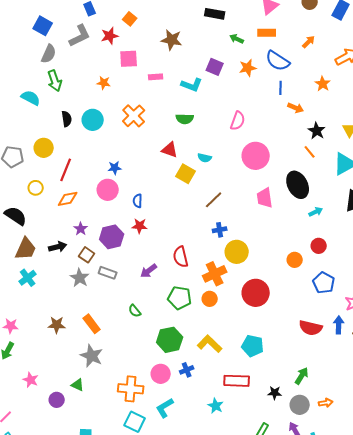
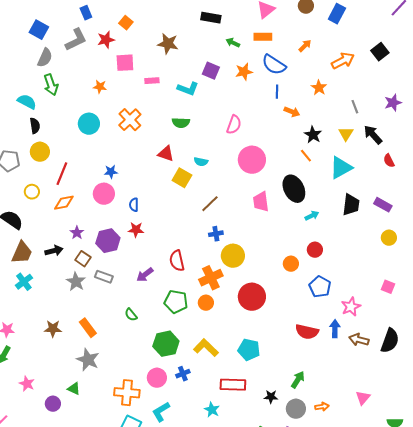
black semicircle: (67, 119) -> (35, 126), moved

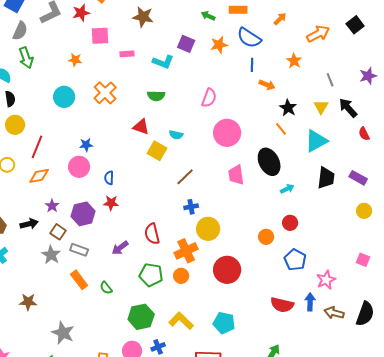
orange rectangle: (88, 328) -> (79, 280), moved

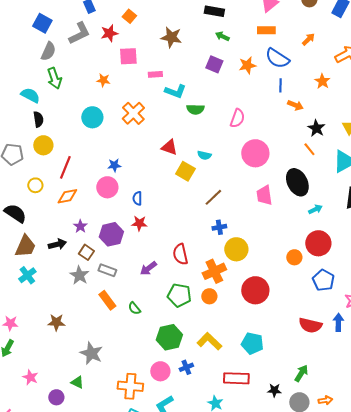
green arrow: (208, 16) -> (222, 36), moved
cyan L-shape: (163, 62) -> (175, 91), moved
green semicircle: (156, 96) -> (195, 109), moved
red circle: (290, 223) -> (318, 243), size x1.6

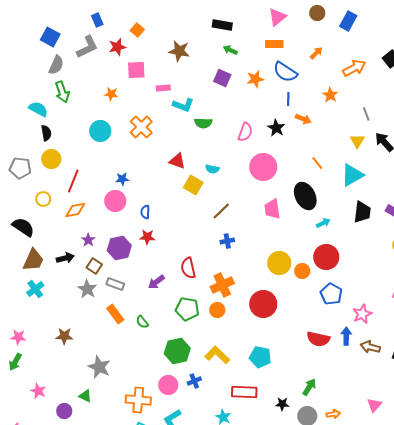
black star: (316, 128) -> (276, 128), moved
yellow circle: (236, 249) -> (279, 263), moved

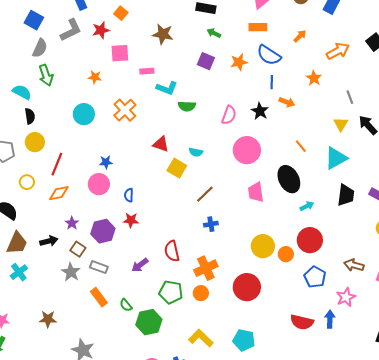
brown arrow: (370, 347) -> (354, 265), moved
green hexagon: (177, 351) -> (149, 322), moved

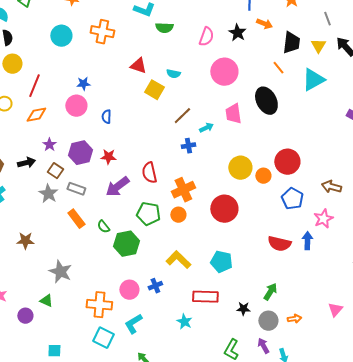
orange cross: (125, 110) -> (102, 32), turned -35
black trapezoid: (346, 195) -> (291, 43), moved
cyan arrow: (307, 206) -> (206, 128), moved
red star: (131, 220) -> (108, 157), moved
purple arrow: (140, 265) -> (117, 187), size x1.4

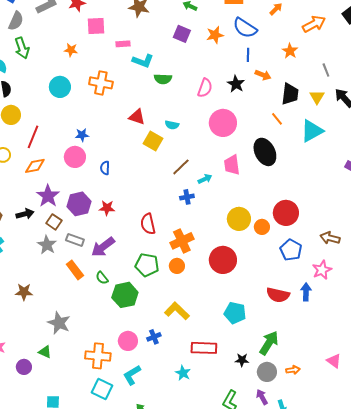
purple star: (49, 145) -> (48, 196), size x1.6
purple arrow: (117, 187) -> (103, 247), moved
cyan pentagon: (221, 262) -> (235, 313), moved
green arrow: (270, 292) -> (269, 343), size x1.4
pink triangle: (335, 310) -> (334, 361), turned -35

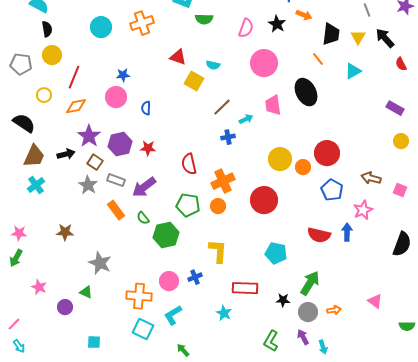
orange cross: (101, 83) -> (142, 23), turned -30
cyan triangle: (312, 131) -> (353, 71), size x0.7
yellow L-shape: (177, 311) -> (218, 251), turned 50

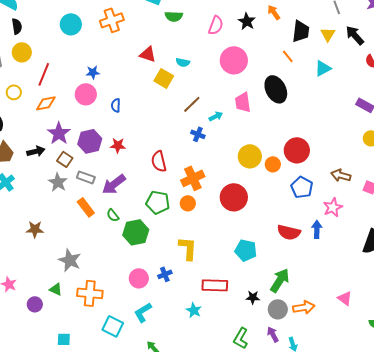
orange arrow: (304, 15) -> (274, 12), turned -147
blue cross: (228, 137) -> (198, 134), turned 32
orange cross: (139, 296) -> (90, 293), moved
orange arrow: (334, 310) -> (304, 307), size x1.5

